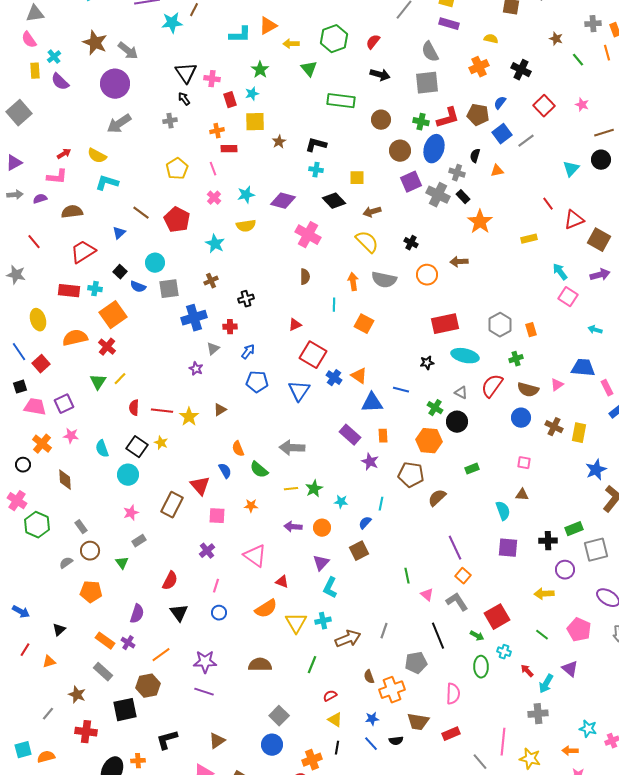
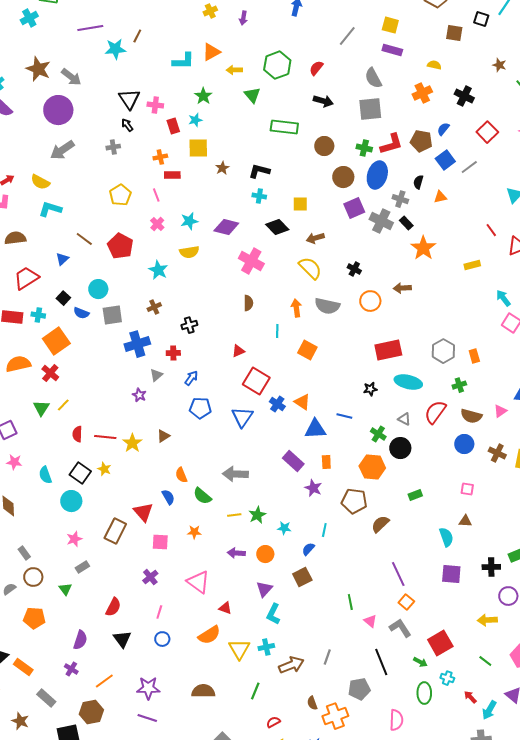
orange rectangle: (105, 641) -> (23, 667), moved

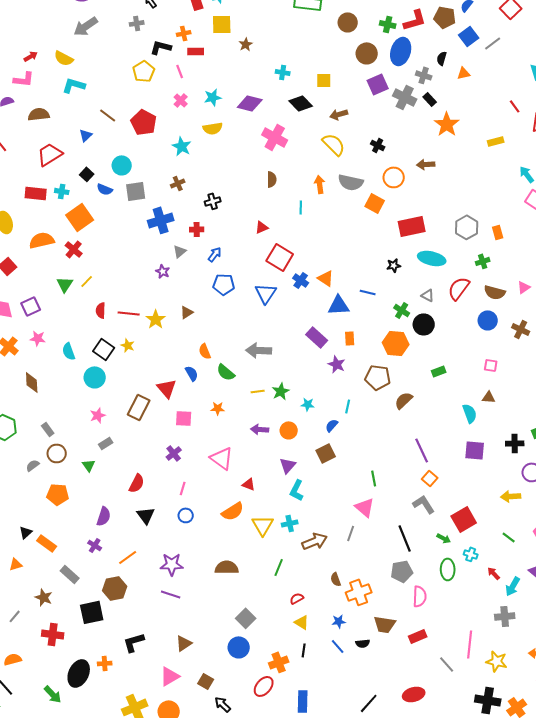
black L-shape: (259, 171) -> (161, 47), moved
orange square: (307, 350) -> (375, 203), moved
pink triangle: (370, 621) -> (365, 507), moved, size x1.5
gray pentagon: (359, 689) -> (402, 571), moved

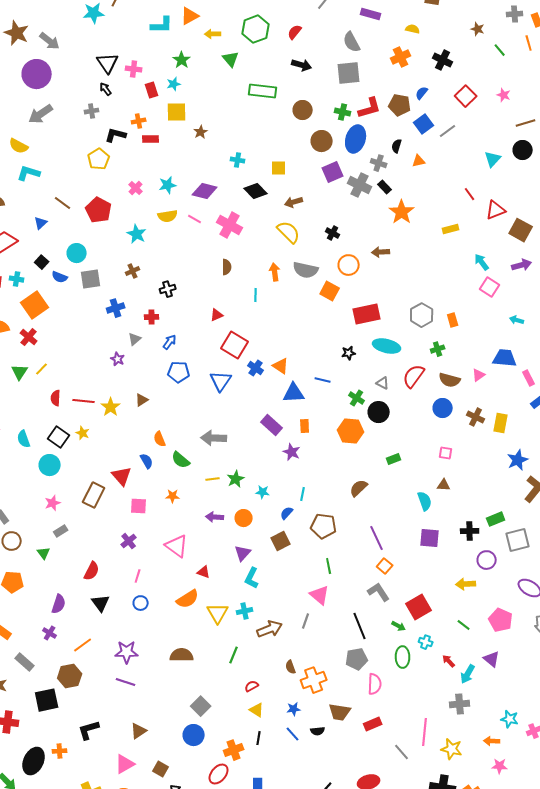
pink line: (180, 71) -> (195, 219), moved, turned -40
blue cross: (161, 220) -> (116, 308), size x0.7
brown pentagon: (378, 377) -> (324, 526), moved

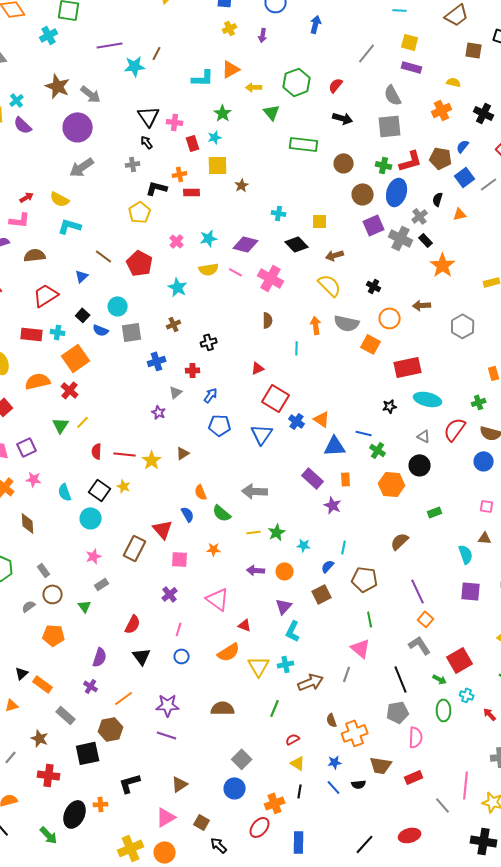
gray cross: (379, 163) -> (420, 216), turned 35
gray hexagon: (422, 315) -> (463, 326), moved
green cross: (357, 398) -> (378, 450), moved

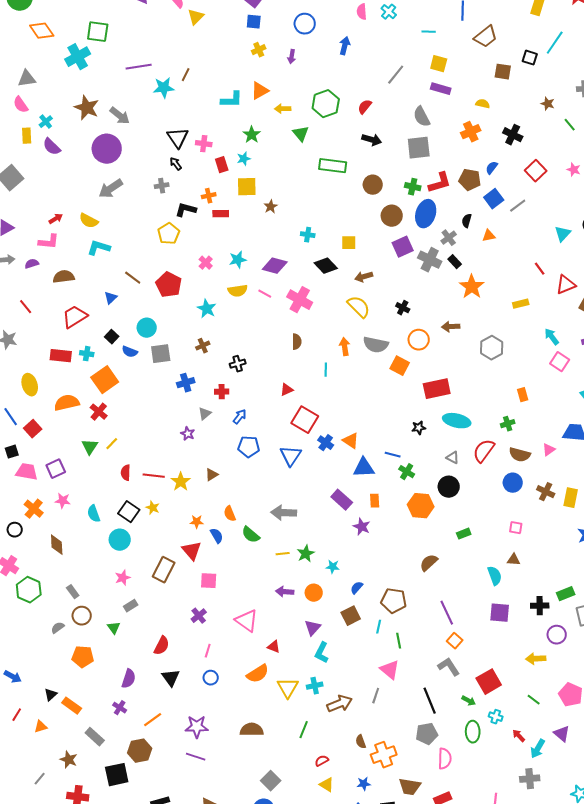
cyan cross: (49, 35) -> (78, 57), size x1.4
cyan line: (344, 547) -> (379, 627), moved
orange star: (214, 549) -> (197, 522), moved

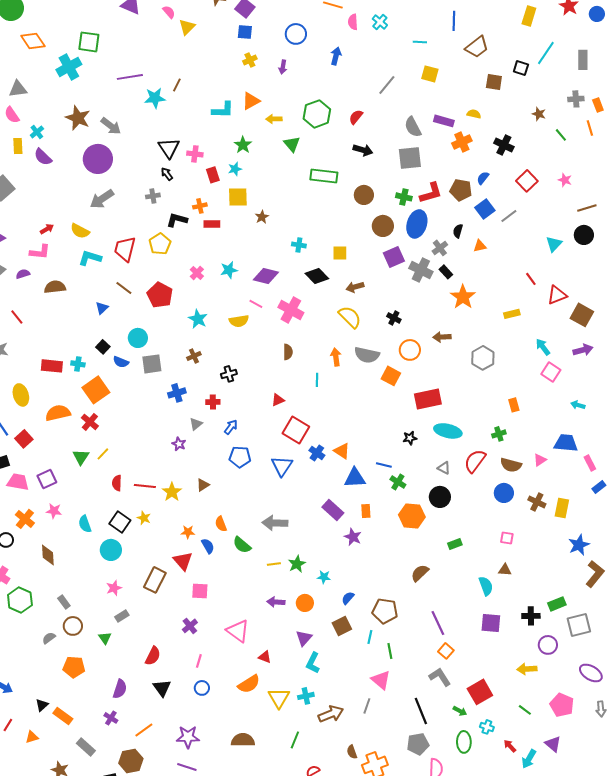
purple rectangle: (441, 89) -> (444, 121), moved
yellow semicircle: (238, 291) -> (239, 321), moved
red trapezoid: (75, 317) -> (125, 249), moved, turned -44

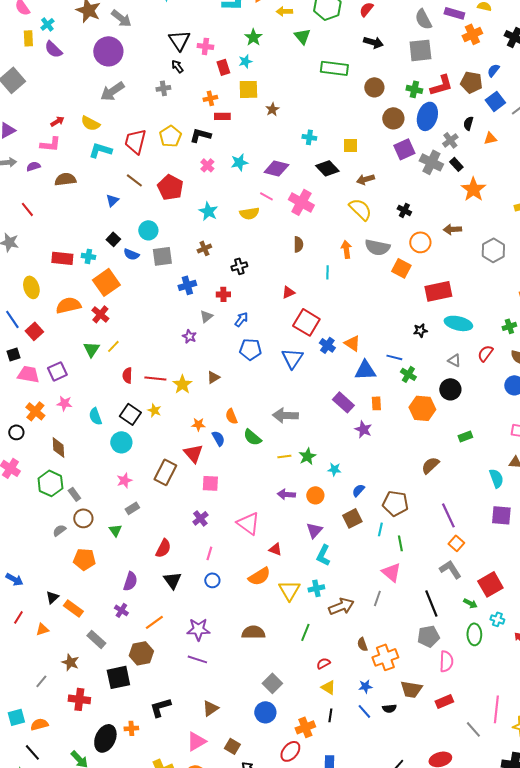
black L-shape: (177, 220) -> (200, 135), moved
red semicircle: (475, 461) -> (485, 353), size x0.7
green hexagon: (20, 600) -> (50, 483), moved

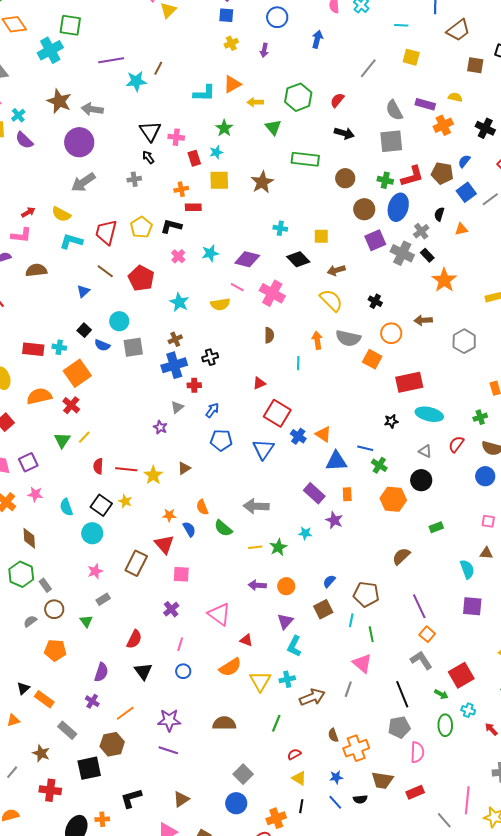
gray arrow: (121, 18) -> (92, 109), turned 150
brown star: (272, 109) -> (262, 182), moved, size x1.6
blue cross: (187, 285) -> (174, 365), moved, size x1.4
cyan star: (334, 469) -> (305, 533), moved

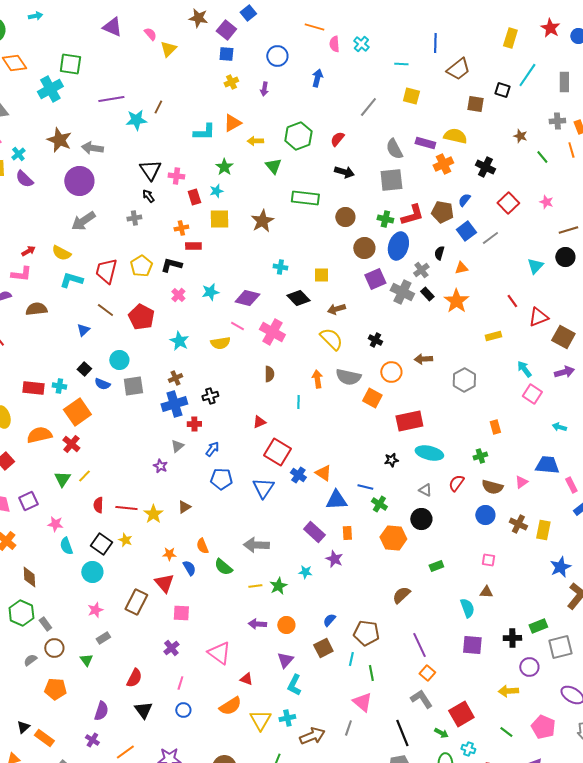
yellow semicircle: (455, 97) -> (455, 136), size x1.6
orange star: (444, 280) -> (456, 301), moved
pink star: (35, 494) -> (55, 524), moved

